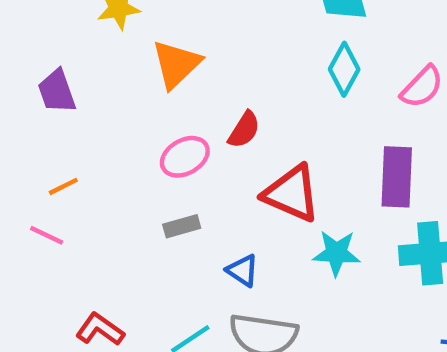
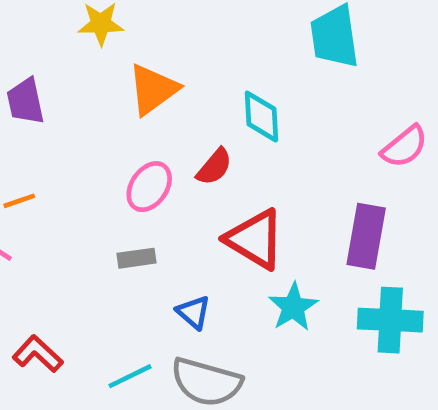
cyan diamond: (344, 69) -> (261, 117), moved, turned -39
pink ellipse: (185, 157) -> (149, 187), turned -33
cyan star: (336, 253) -> (293, 307), turned 30

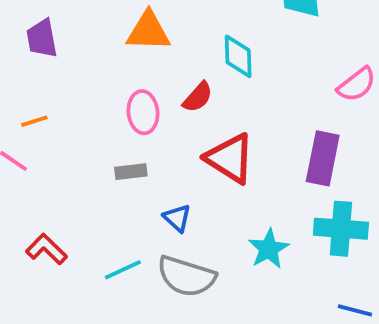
orange triangle: (153, 89) -> (148, 31), turned 36
pink ellipse: (149, 187) -> (143, 112), turned -42
cyan star: (293, 307) -> (269, 249), moved

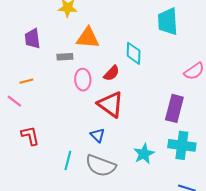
red triangle: (230, 158) -> (111, 104), moved
gray rectangle: (131, 172) -> (65, 57), moved
red L-shape: (46, 249) -> (30, 136), moved, turned 30
cyan line: (123, 270) -> (68, 161), turned -54

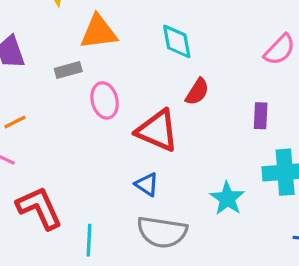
red semicircle: (112, 73) -> (197, 92), moved
purple rectangle: (174, 108) -> (261, 116), size x0.6
red L-shape: (30, 136) -> (39, 208), size x1.4
cyan line: (68, 161) -> (89, 240), moved

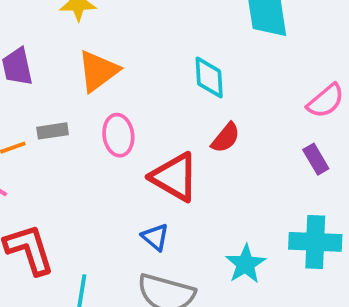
orange triangle: (99, 32) -> (98, 71), moved, turned -36
gray rectangle: (68, 70) -> (53, 131), moved
purple rectangle: (261, 116) -> (316, 159), moved, turned -40

